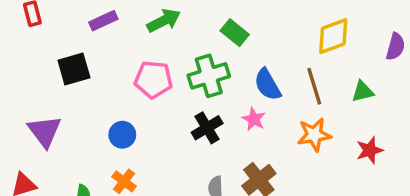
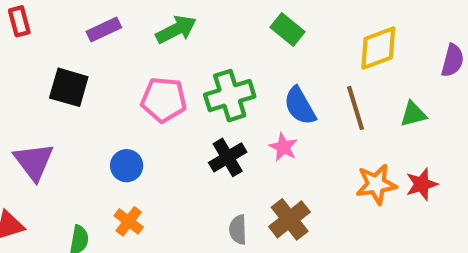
green rectangle: (235, 33) -> (287, 30), moved
black square: (74, 69) -> (69, 87), turned 32
orange star: (314, 135) -> (376, 184), moved

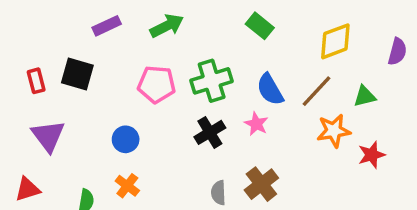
red rectangle: (19, 21) -> (36, 81), moved
brown line: (356, 108) -> (316, 91), turned 60
orange star: (376, 184) -> (334, 131), moved

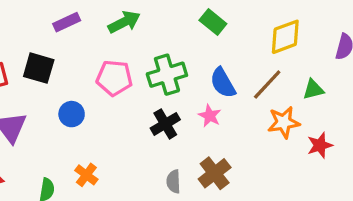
blue circle: (126, 139) -> (72, 114), moved

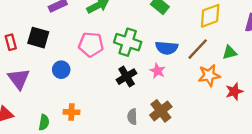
green cross: (167, 75) -> (128, 42), turned 35
blue semicircle: (223, 83) -> (167, 48), turned -55
orange cross: (86, 175) -> (71, 112), turned -35

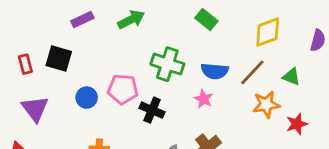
pink pentagon: (91, 44) -> (123, 89), moved
green triangle: (230, 52) -> (291, 77), turned 35
black cross: (127, 77) -> (152, 110), moved, turned -36

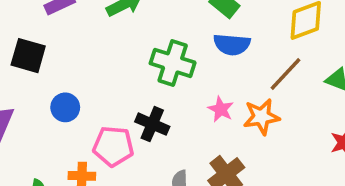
blue semicircle: (215, 71) -> (232, 44), moved
pink pentagon: (123, 89) -> (113, 146), moved
orange star: (266, 104) -> (261, 117), moved

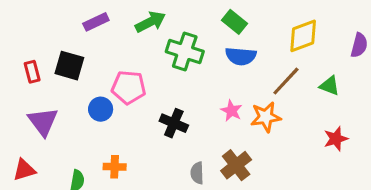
green cross: (173, 63) -> (185, 51), moved
pink pentagon: (113, 146) -> (129, 87), moved

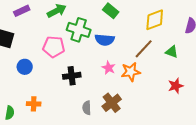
blue semicircle: (241, 56) -> (105, 40), moved
pink pentagon: (129, 87) -> (54, 47), moved
black cross: (174, 123) -> (72, 76), turned -30

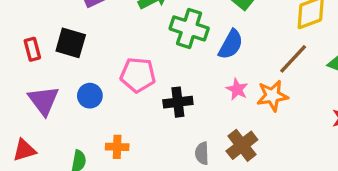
blue semicircle: (105, 40) -> (231, 44), turned -66
pink pentagon: (54, 47) -> (138, 75), moved
blue circle: (25, 67) -> (90, 96), moved

